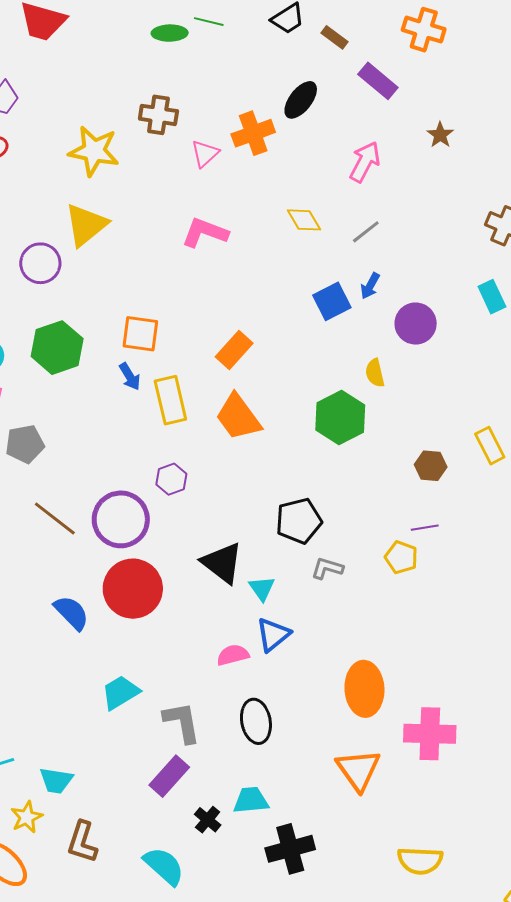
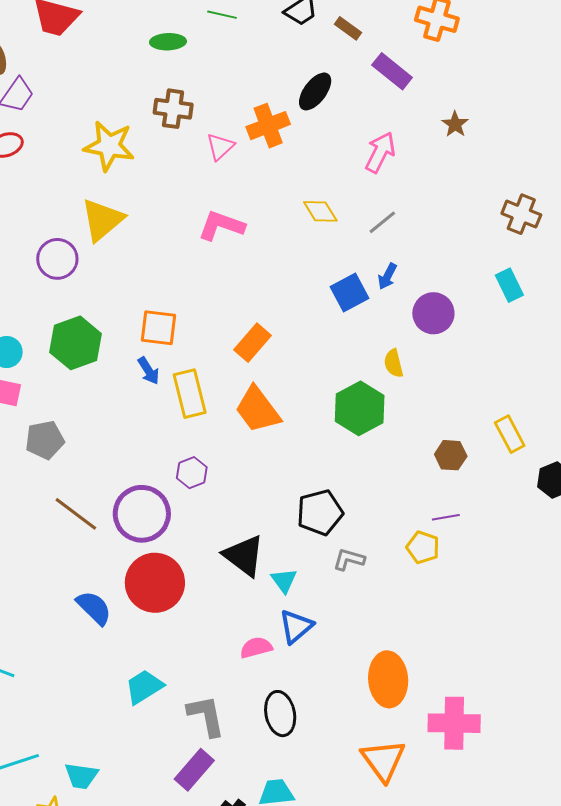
green ellipse: (170, 33) -> (168, 42), moved

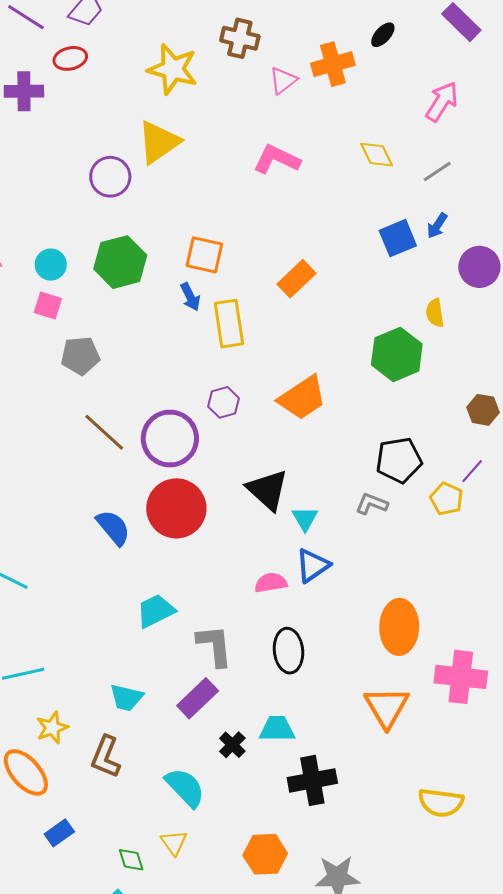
black ellipse: (315, 91) -> (383, 35), size x0.7
orange trapezoid: (258, 410) -> (302, 398), moved, turned -92
black pentagon: (320, 512) -> (399, 460), moved
purple line: (446, 517) -> (472, 471), turned -44
cyan trapezoid: (81, 776) -> (126, 698), moved

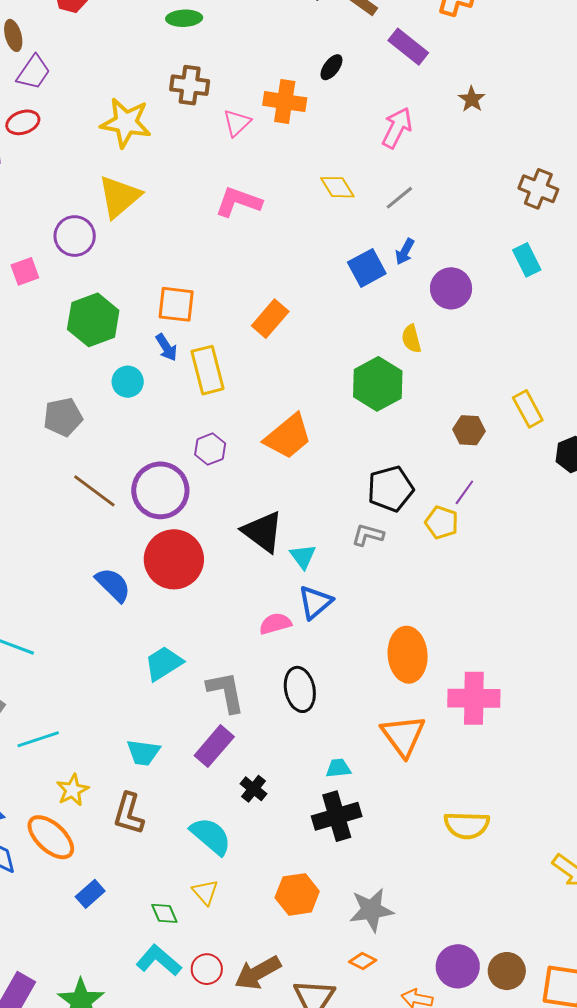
orange cross: (333, 64) -> (285, 102), turned 30
cyan circle: (51, 265) -> (128, 382), moved
pink square: (48, 305) -> (25, 271), moved, turned -32
cyan trapezoid: (277, 729) -> (338, 768), moved, size x0.7

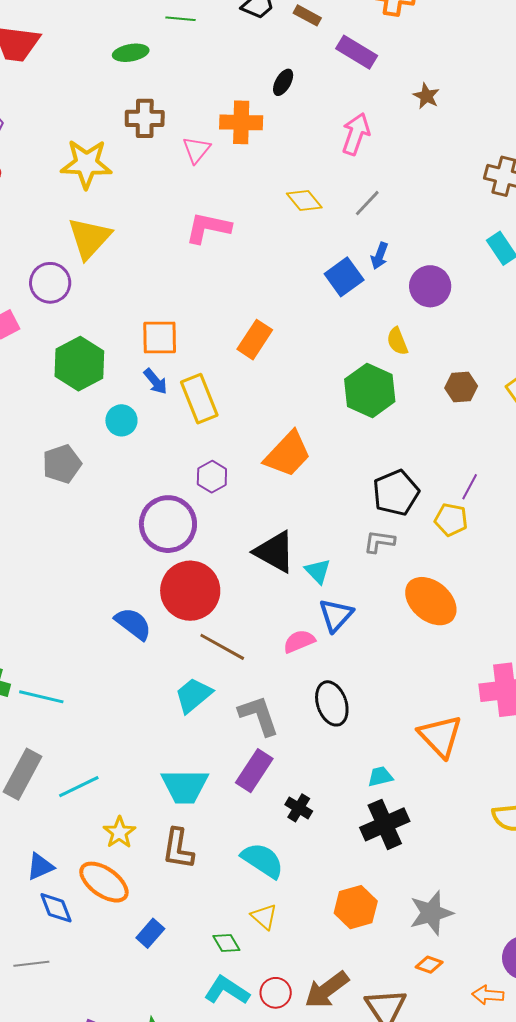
brown hexagon: (469, 430) -> (461, 387), moved
brown line: (94, 491) -> (222, 647), moved
orange ellipse: (408, 655) -> (431, 601), moved, turned -38
cyan trapezoid: (143, 753) -> (185, 786), size x1.4

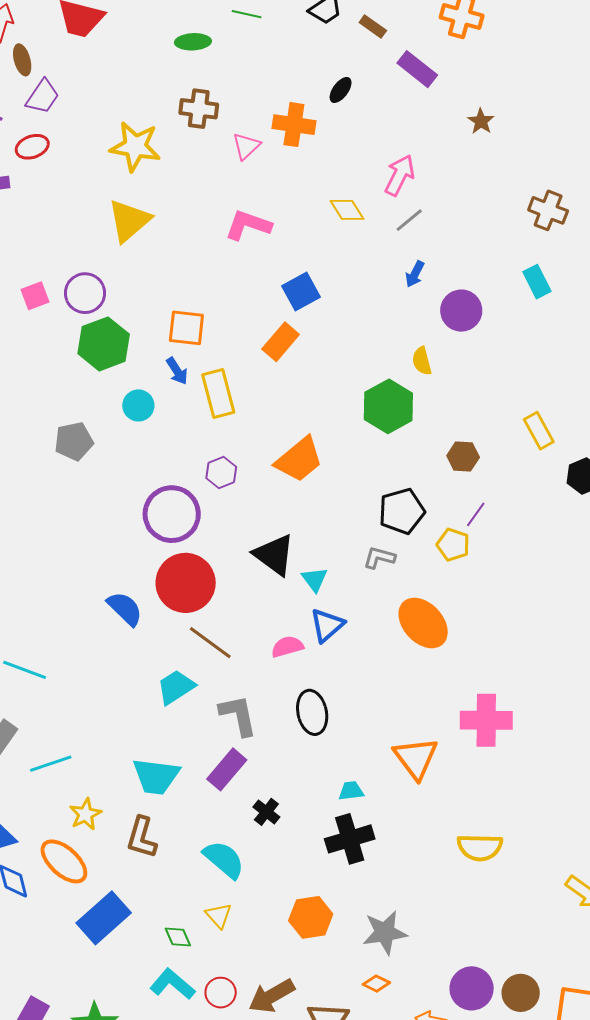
pink arrow: (356, 134) -> (400, 175), moved
blue square: (344, 277) -> (301, 291), moved
purple circle: (50, 283) -> (85, 293), moved
brown hexagon: (461, 387) -> (463, 457), moved
blue rectangle: (150, 933) -> (104, 918), size x1.8

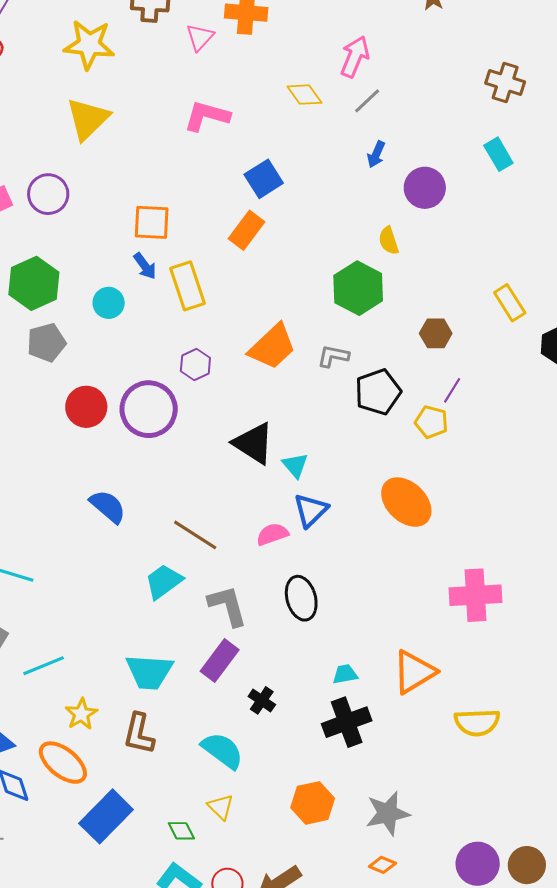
green hexagon: (104, 344) -> (34, 283), moved
gray L-shape: (379, 558) -> (333, 356), moved
red circle: (186, 583) -> (86, 407), moved, size x0.7
orange triangle: (416, 758) -> (414, 672), moved, turned 39

